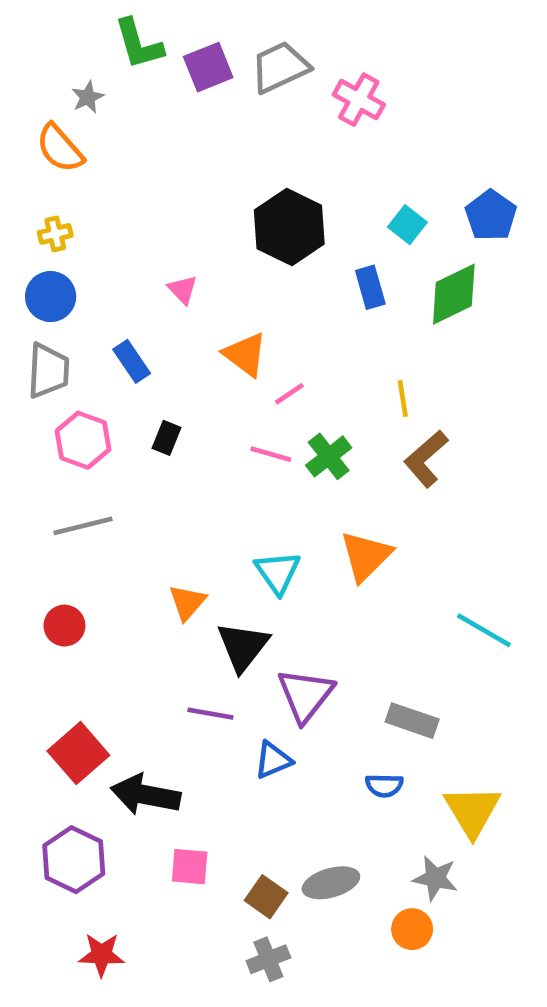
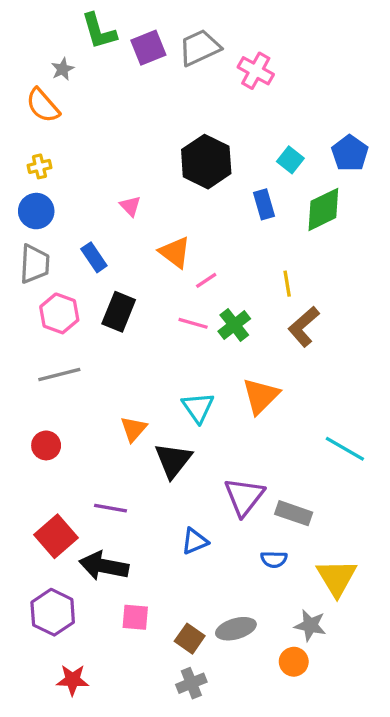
black rectangle: (166, 438) -> (119, 312), size x1.6
purple triangle: (305, 695) -> (244, 497), moved
purple line: (210, 714) -> (110, 508), moved

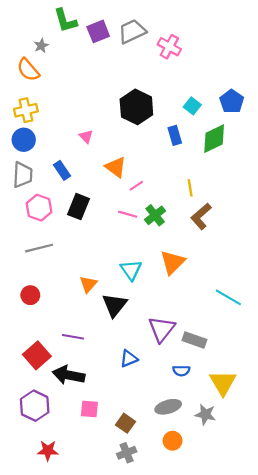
yellow cross: (39, 166) -> (26, 110), size x1.5
gray ellipse: (236, 629) -> (168, 407), moved
orange circle: (294, 662) -> (173, 441), moved

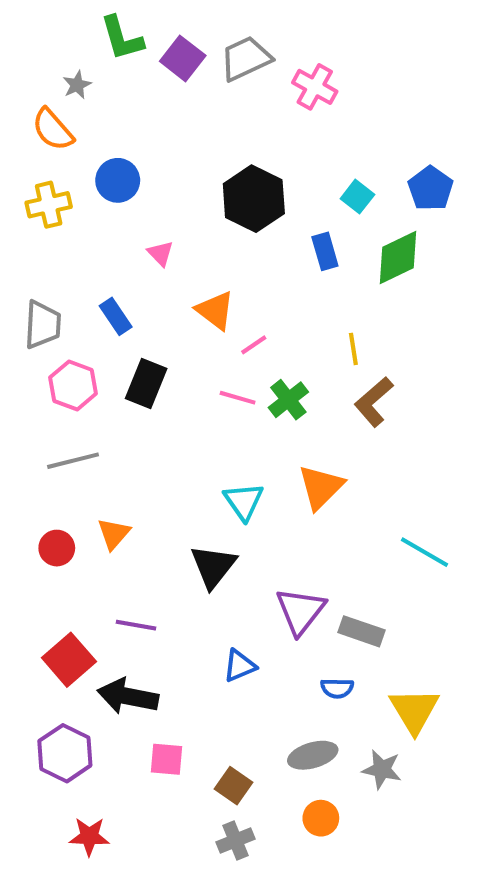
purple square: (98, 31) -> (183, 58), turned -30
blue circle: (24, 140) -> (118, 180), moved
orange triangle: (88, 284) -> (114, 534), moved

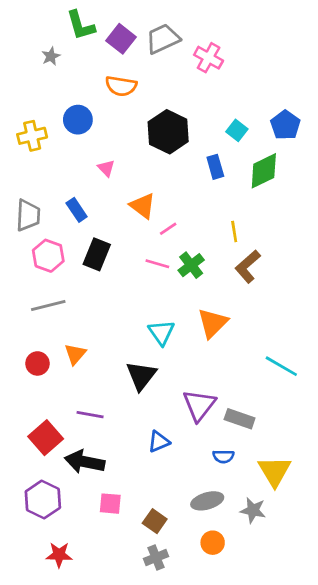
orange semicircle: (53, 130) -> (121, 86), moved, turned -40

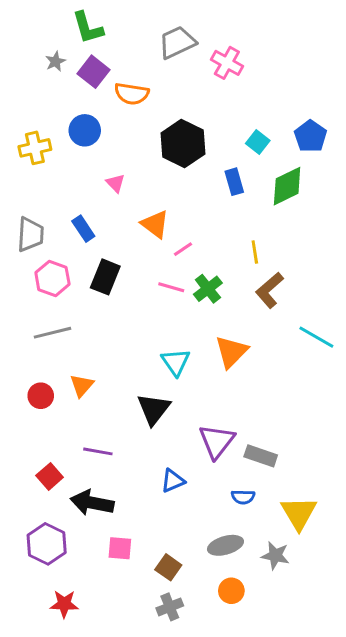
purple square: (121, 39) -> (94, 72), moved
cyan line: (281, 366) -> (316, 337), moved
red square: (46, 438) -> (50, 476), size x0.7

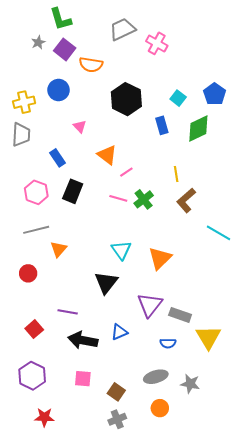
gray trapezoid: (30, 234) -> (21, 135), moved
orange triangle: (231, 352) -> (160, 258), moved
orange triangle: (82, 385) -> (59, 249), moved
black arrow: (92, 503) -> (83, 340), moved
yellow triangle: (299, 513) -> (208, 337), moved

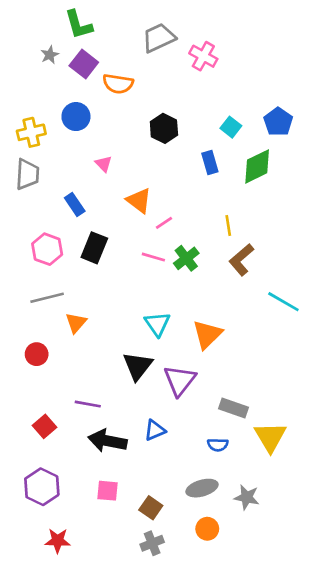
black hexagon: (126, 99) -> (164, 128), size x0.7
purple triangle: (150, 305) -> (180, 380), moved

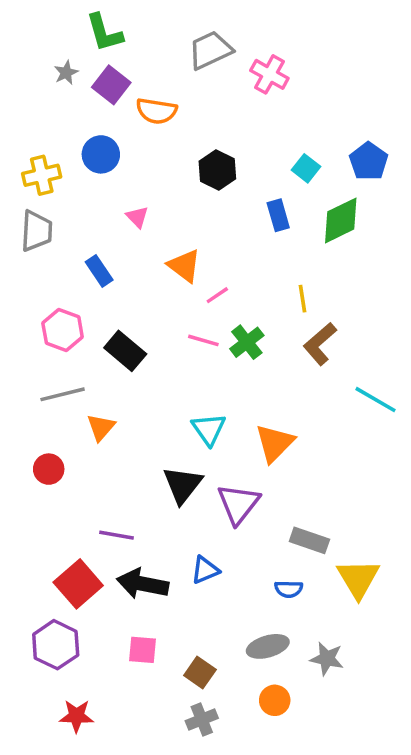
black rectangle: (94, 248) -> (125, 351), moved, turned -72
red square: (44, 426) -> (78, 584), moved, size x1.5

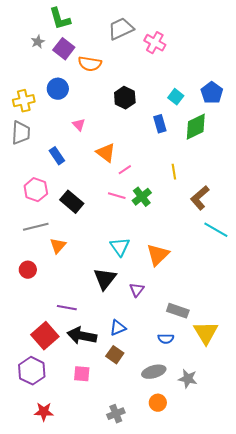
brown L-shape: (320, 344) -> (200, 198), moved
purple triangle: (238, 504) -> (137, 290), size x0.6
brown square: (200, 673) -> (115, 355), moved

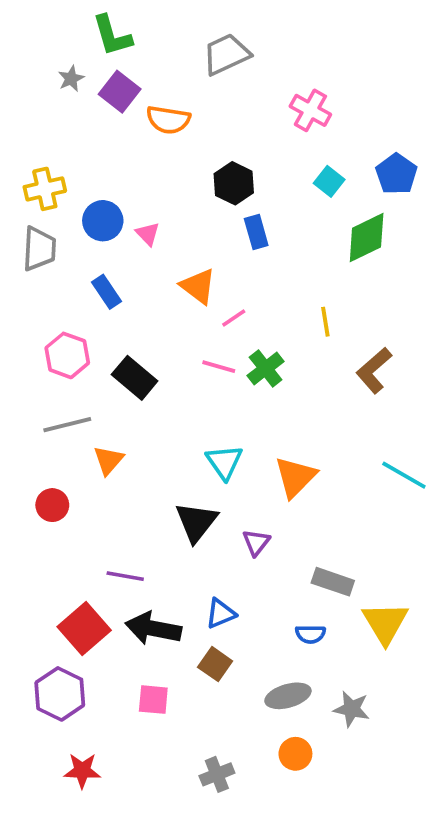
pink cross: (155, 43) -> (310, 110), moved
blue circle: (58, 89) -> (103, 221), moved
blue rectangle: (160, 124) -> (256, 232), moved
cyan line: (216, 230) -> (404, 475), moved

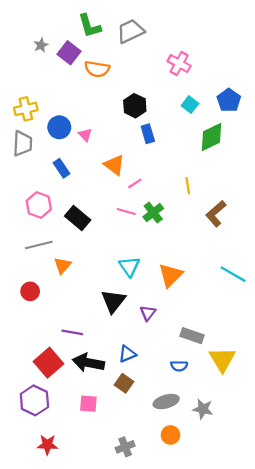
green L-shape: (112, 36) -> (89, 26), moved

